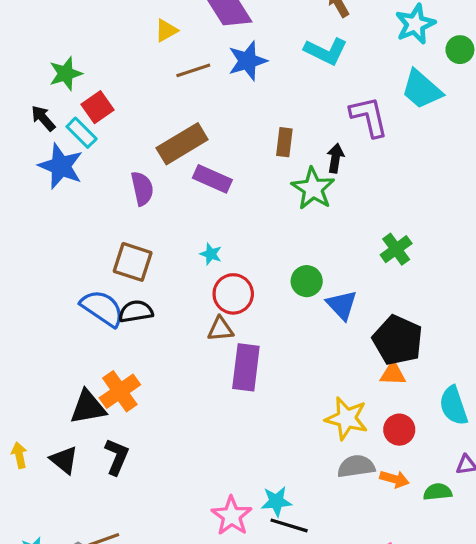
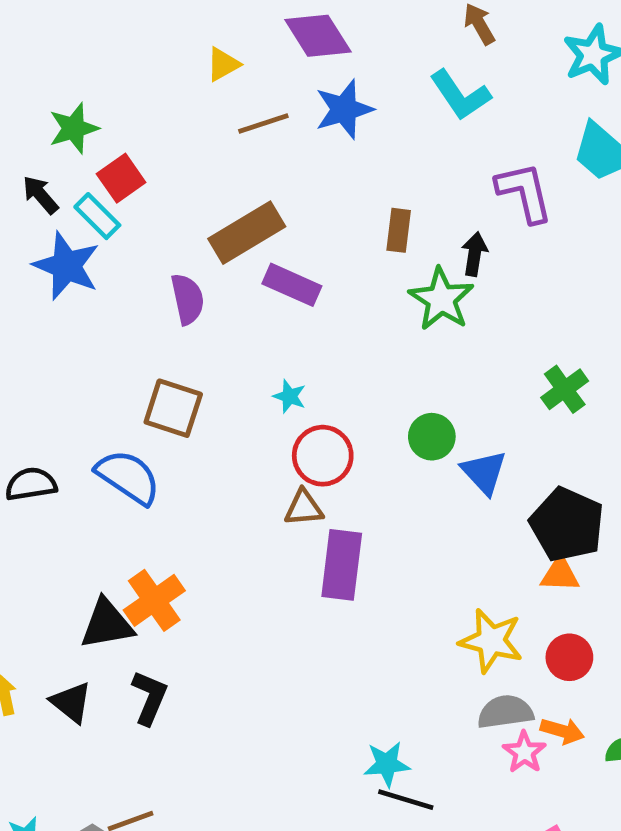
cyan L-shape: (326, 51) -> (460, 95), turned 30
black semicircle: (136, 311) -> (31, 484), moved
pink star: (232, 516) -> (524, 752), moved, size x0.7

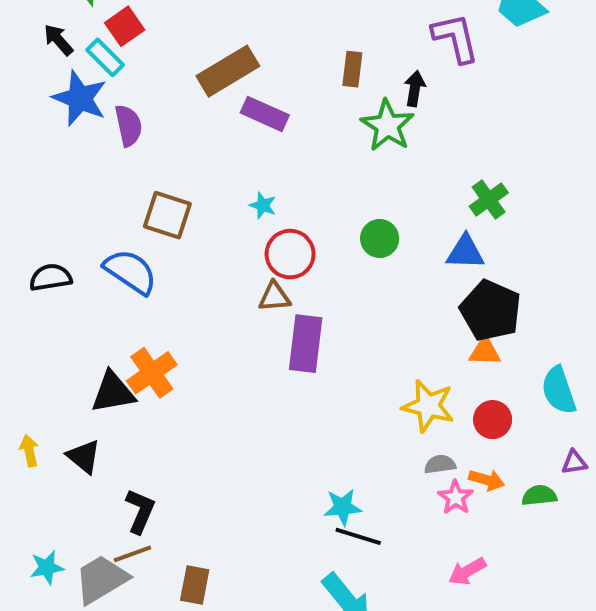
purple semicircle: (187, 299) -> (128, 126), moved
blue triangle: (484, 472) -> (465, 252), moved, turned -45
black L-shape: (150, 698) -> (140, 511), moved
gray semicircle: (505, 712) -> (440, 464), size x0.7

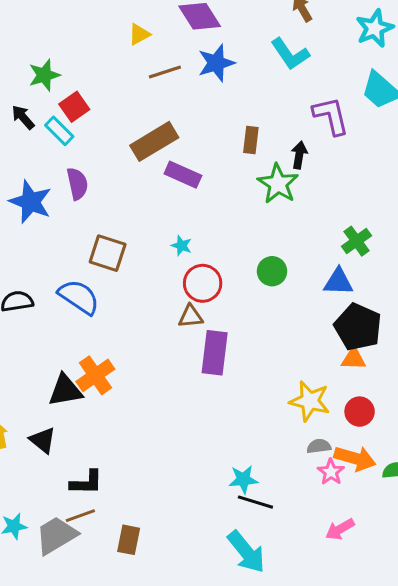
blue star: (80, 98) -> (31, 202), moved
orange arrow: (487, 480) -> (355, 458), size x1.5
black L-shape: (140, 511) -> (86, 482), turned 68

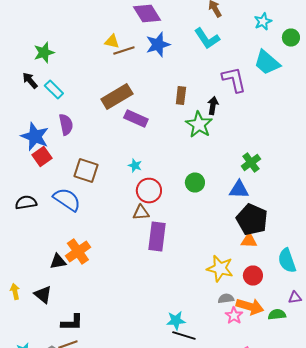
cyan star: (375, 28) -> (263, 22), size x0.7
yellow triangle: (139, 34) -> (112, 42), moved, turned 42
red square: (74, 107) -> (42, 156), moved
black triangle: (65, 390) -> (58, 262), size x0.7

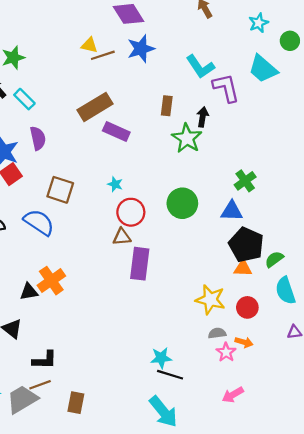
cyan L-shape: (207, 38) -> (200, 67), moved
green circle: (195, 182) -> (182, 203), size x1.4
orange arrow: (250, 306) -> (244, 342), size x0.6
green semicircle: (277, 314) -> (274, 259), moved, turned -30

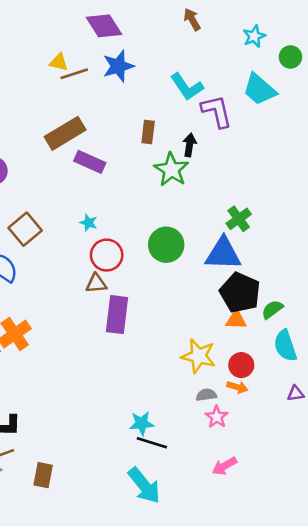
brown square: (60, 190) -> (25, 229), turned 32
blue triangle: (232, 211) -> (223, 254), size x1.4
orange arrow: (244, 342) -> (237, 387), moved

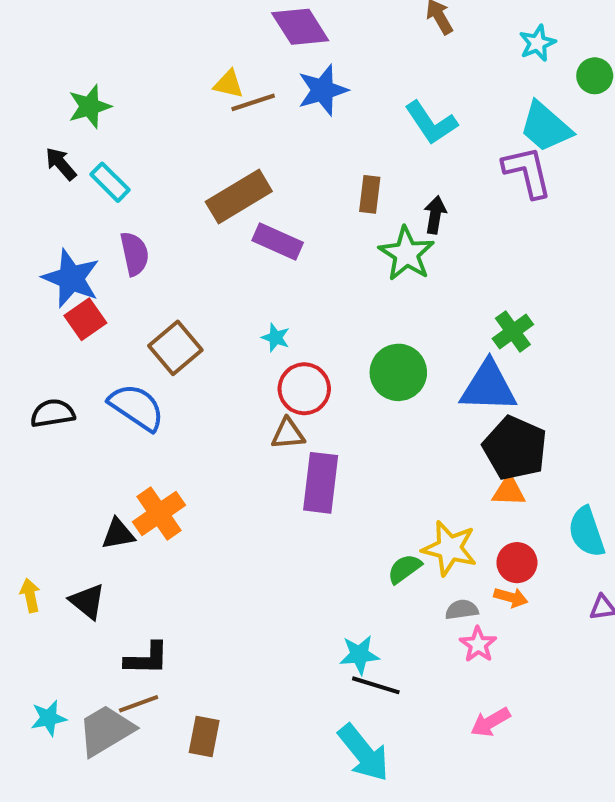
purple L-shape: (217, 111) -> (527, 172), moved
green semicircle: (272, 309) -> (404, 569), moved

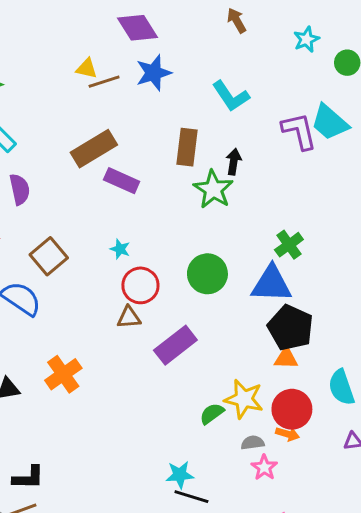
cyan trapezoid: (546, 127) -> (330, 122), moved
brown rectangle: (370, 194) -> (187, 147), size x1.4
purple rectangle: (321, 483) -> (175, 345), moved, turned 45
orange cross: (159, 514) -> (63, 374), moved
red circle: (517, 563) -> (292, 409), size x1.4

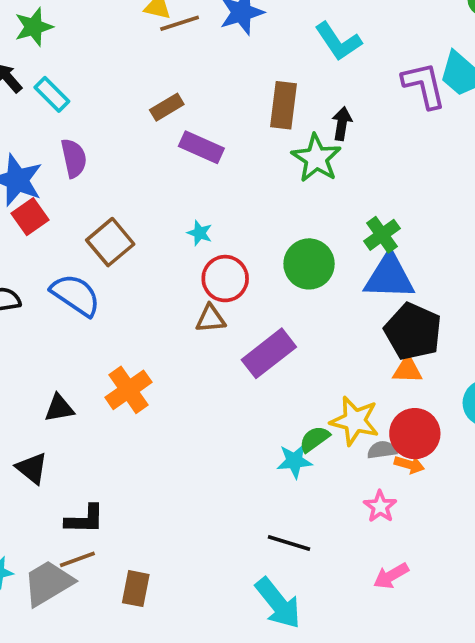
brown rectangle: (94, 149) -> (167, 107), size x0.6
green cross: (289, 245) -> (382, 235), moved
gray semicircle: (253, 443) -> (382, 450), moved
cyan star: (180, 475) -> (294, 461), moved

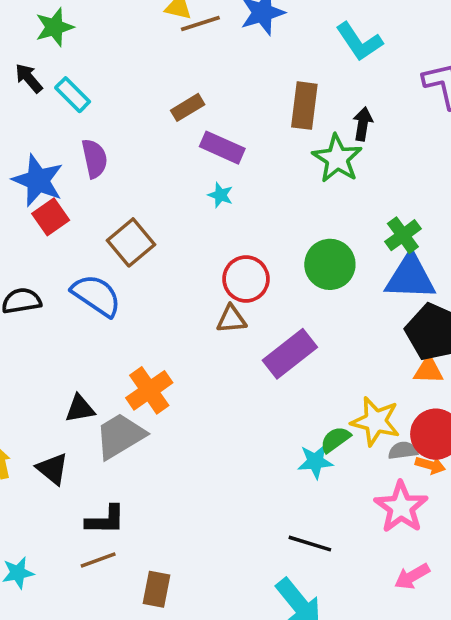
cyan star: (200, 233) -> (220, 195), moved
pink star: (380, 507) -> (401, 507), size x1.6
gray trapezoid: (48, 583) -> (120, 436), moved

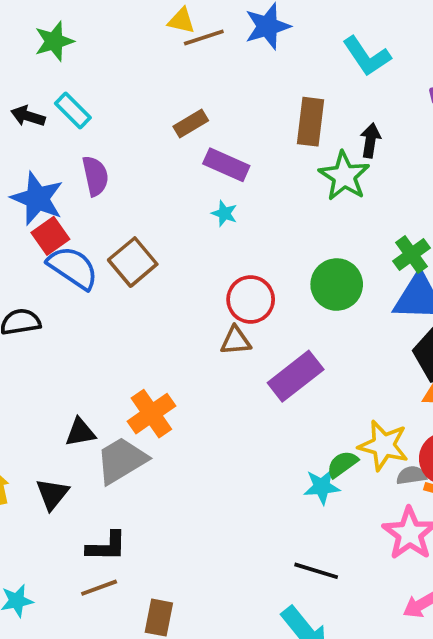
black arrow: (29, 78) -> (28, 116), moved, turned -32
blue semicircle: (96, 295) -> (73, 268), moved
black triangle: (53, 469) -> (52, 494), turned 30

